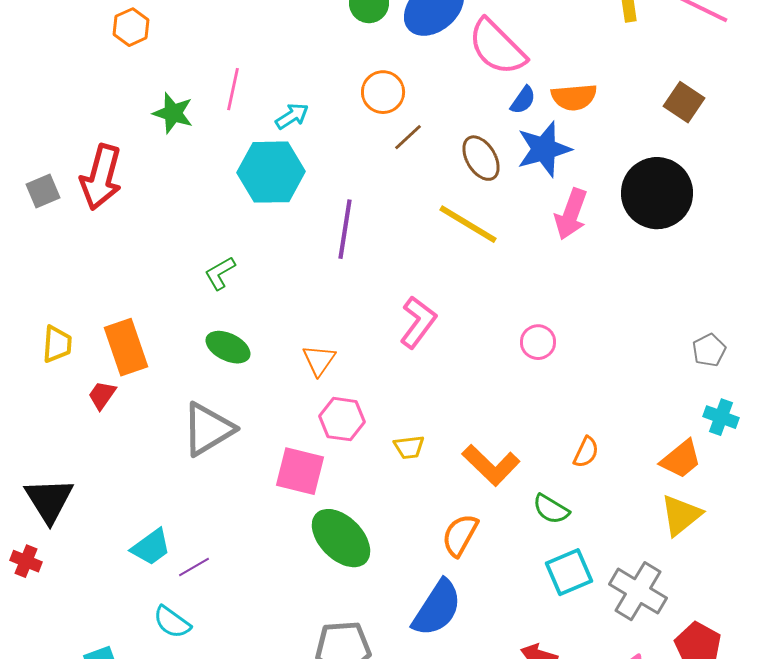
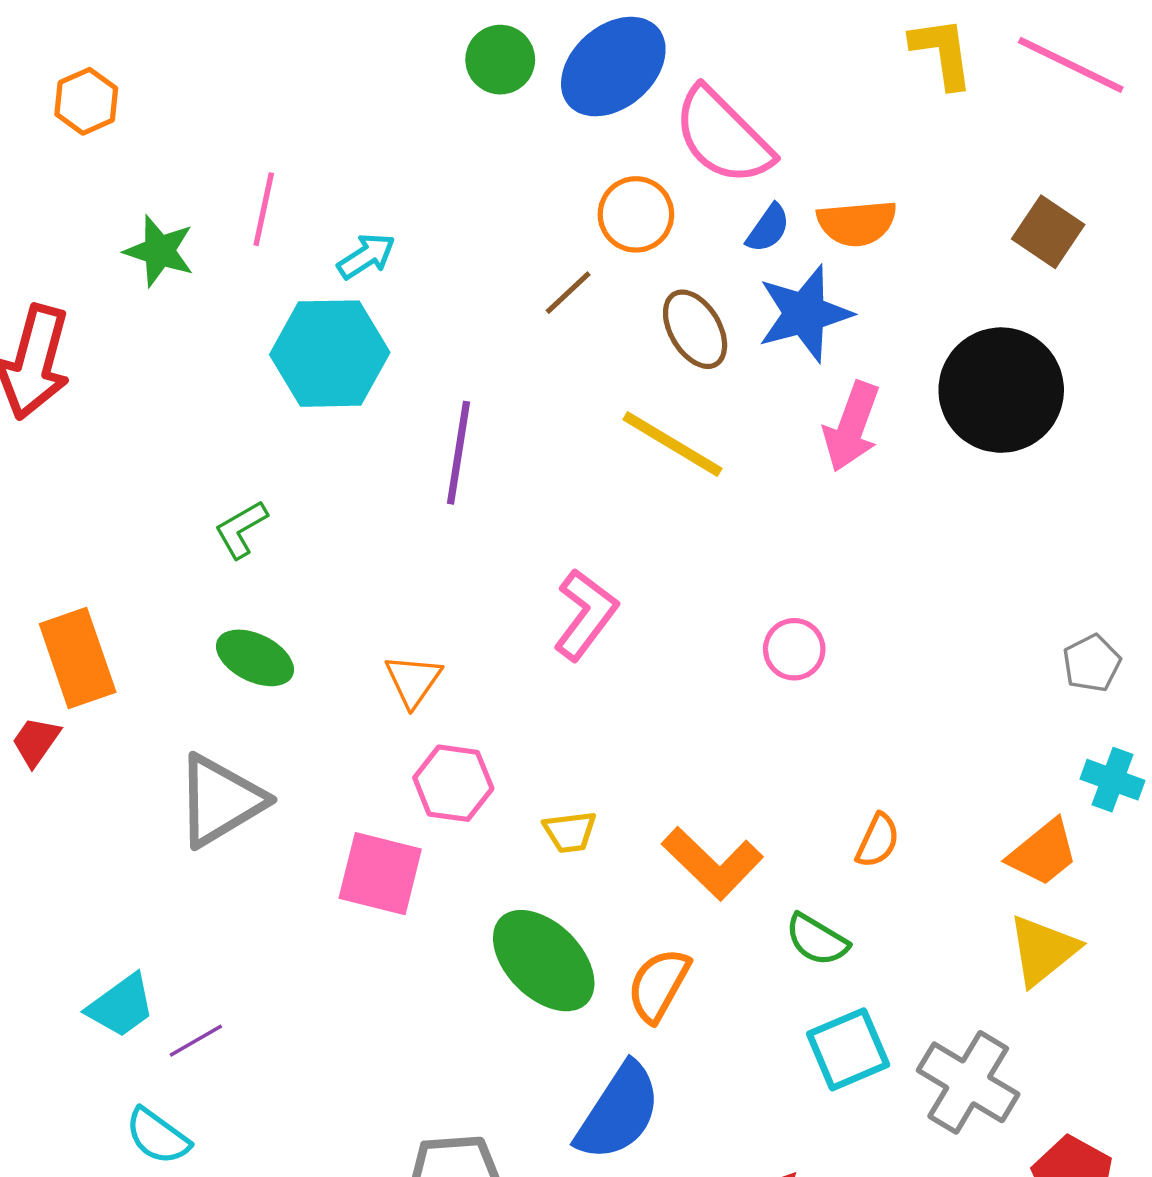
orange circle: (383, 92) -> (636, 214), moved
green ellipse: (341, 538) -> (544, 961), moved

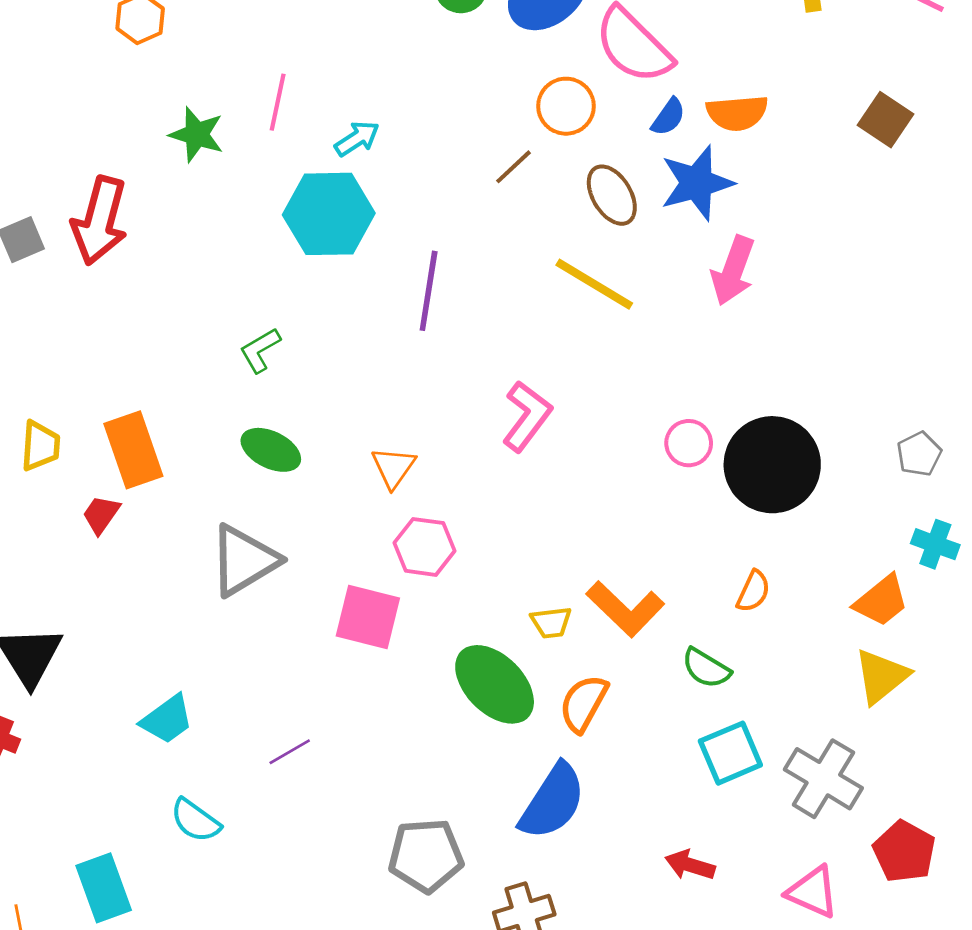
black circle: (1001, 390) -> (772, 465), moved
yellow trapezoid: (570, 832) -> (551, 622), moved
purple line: (196, 1041) -> (290, 752), moved

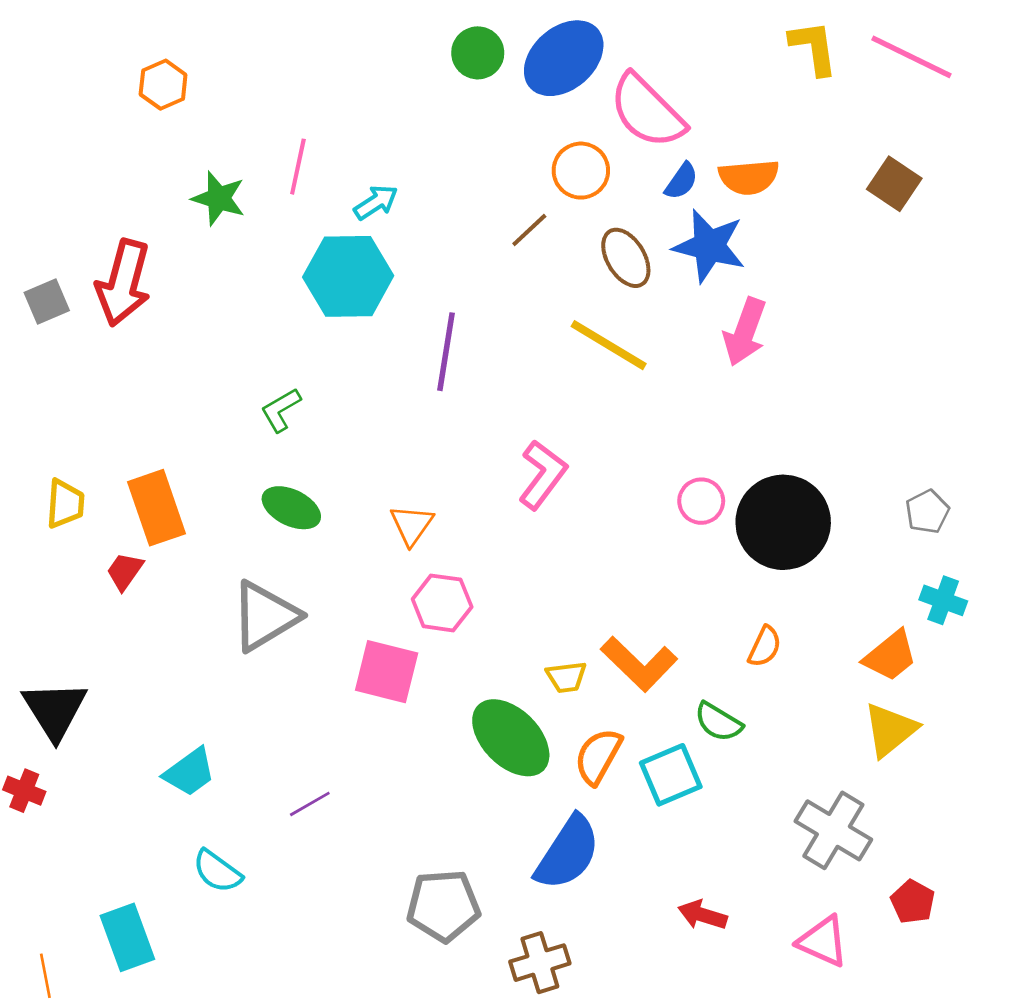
blue star: (697, 183) -> (709, 246), turned 30
cyan square: (730, 753) -> (671, 775), moved
red pentagon: (904, 851) -> (913, 902), size x0.7

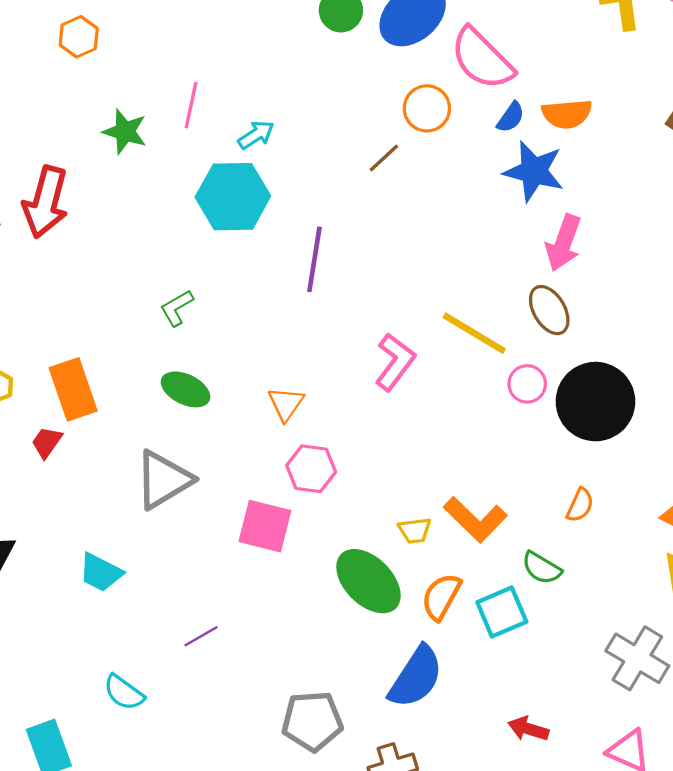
brown ellipse: (626, 258) -> (549, 310), moved
yellow line: (609, 345) -> (474, 333), moved
cyan trapezoid: (190, 772) -> (101, 572), moved, turned 63

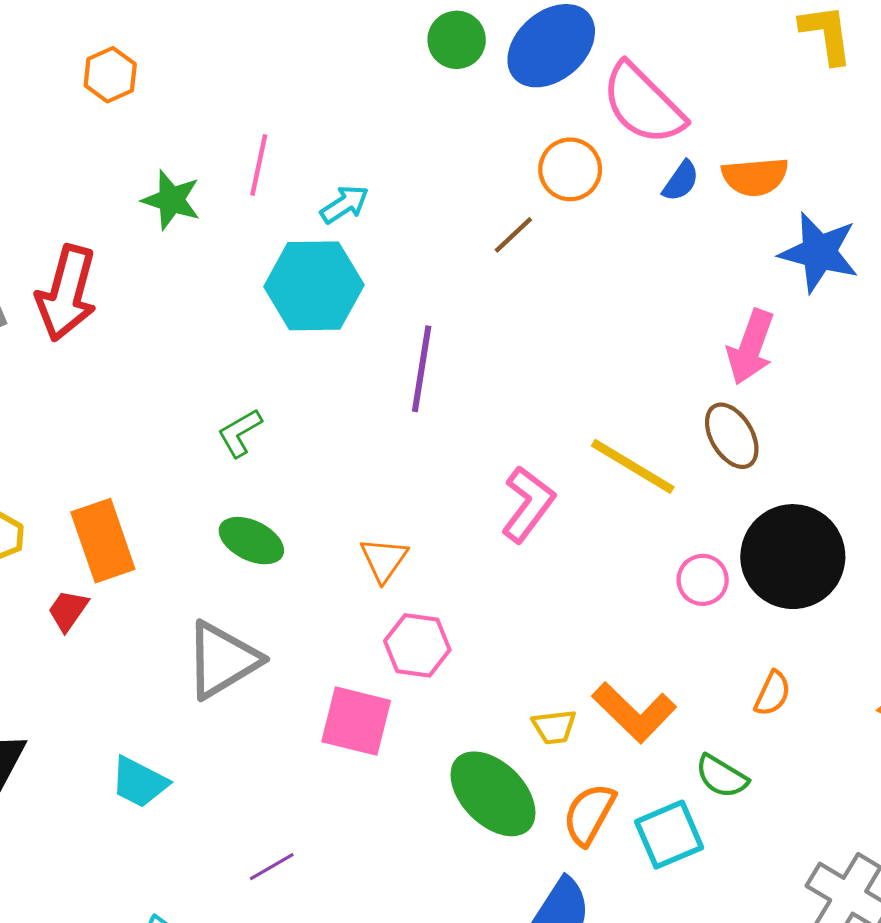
blue star: (534, 171) -> (819, 252), moved
pink circle: (527, 384) -> (703, 580), moved

